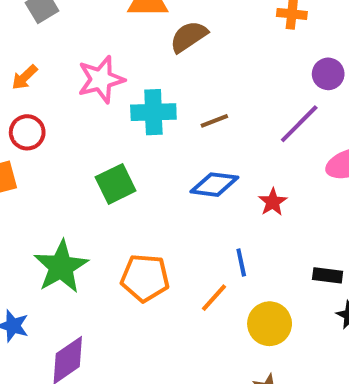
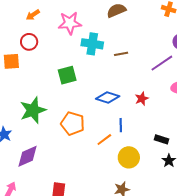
blue diamond: (214, 185) -> (108, 98), moved

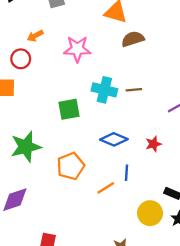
red circle: (29, 42) -> (21, 59), moved
cyan cross: (92, 44) -> (104, 90), moved
orange pentagon: (73, 124) -> (71, 166), turned 30
yellow circle: (129, 157) -> (150, 213), moved

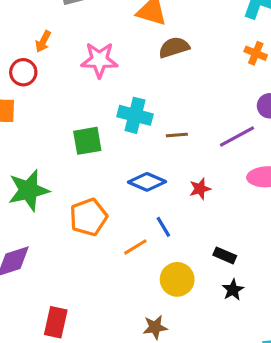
orange arrow: (35, 36) -> (43, 42), turned -35
brown line: (134, 90) -> (177, 135), moved
blue line: (126, 173) -> (163, 227), turned -35
yellow circle: (150, 213) -> (177, 279), moved

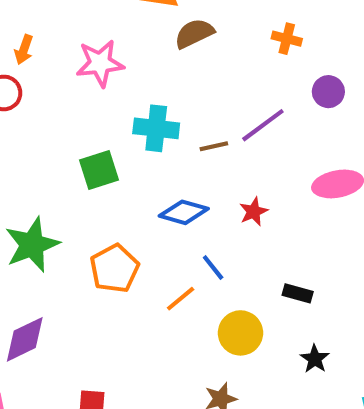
orange cross: (256, 53) -> (287, 39), moved
purple line: (237, 136) -> (263, 125), moved
black star: (233, 290) -> (315, 359), moved

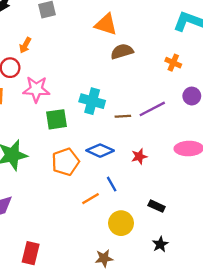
pink star: (100, 63) -> (36, 89), moved
orange pentagon: (114, 269) -> (65, 162), moved

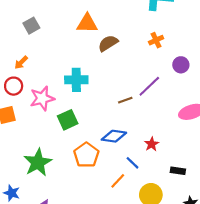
orange arrow: (25, 45) -> (21, 62), turned 32
orange cross: (173, 63) -> (156, 40), turned -32
cyan cross: (92, 101) -> (76, 80), moved
red star: (139, 156) -> (152, 144), moved

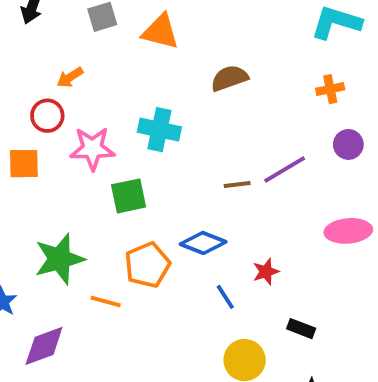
orange triangle: (87, 23) -> (160, 32), moved
orange cross: (156, 40) -> (330, 89), moved
orange line: (118, 181) -> (106, 301), moved, turned 49

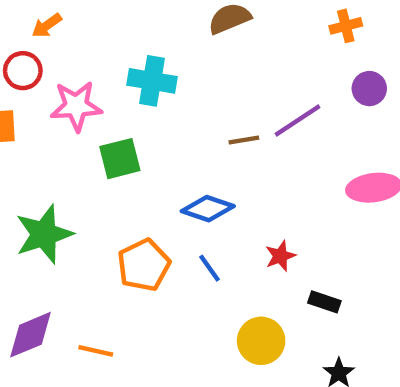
orange pentagon: (147, 265) -> (144, 265), moved
red star: (266, 272) -> (280, 256), moved
blue line: (225, 297) -> (209, 268), moved
orange line: (106, 301) -> (96, 351), moved

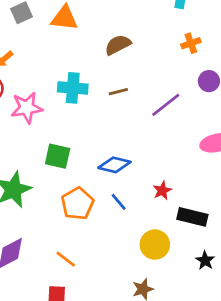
brown line: (244, 140) -> (118, 92), moved
green square: (120, 159) -> (58, 156), moved, turned 32
black rectangle: (324, 302) -> (192, 217), size x1.5
orange line: (96, 351) -> (66, 259), moved, turned 30

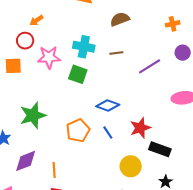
green square: (58, 156) -> (78, 74), moved
red star: (162, 190) -> (140, 128), size x1.5
orange line: (66, 259) -> (54, 170), moved, turned 42

